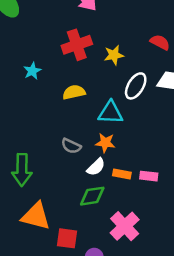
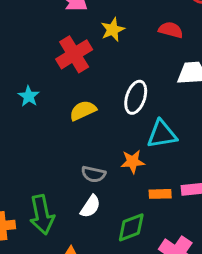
yellow star: (114, 55) -> (113, 30), moved
white ellipse: (136, 86) -> (136, 97), moved
cyan triangle: (110, 113) -> (162, 134), moved
white semicircle: (96, 167) -> (90, 206), moved

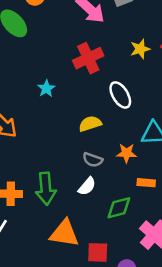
yellow star: (113, 30) -> (140, 49), moved
white ellipse: (136, 97) -> (120, 95), moved, turned -56
yellow semicircle: (83, 110) -> (90, 124), moved

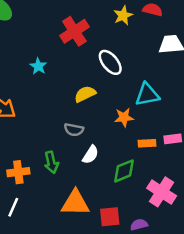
gray semicircle: (93, 160) -> (74, 130), moved
green arrow: (46, 189) -> (51, 162), size x0.7

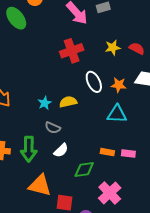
cyan star: (38, 66) -> (45, 103), moved
orange star: (124, 117) -> (119, 85), moved
green arrow: (51, 162) -> (29, 149), size x1.4

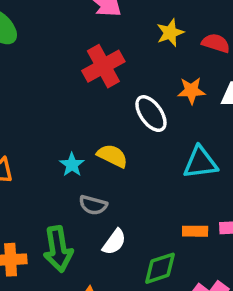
yellow star: (113, 47) -> (170, 33), moved
orange star: (119, 85) -> (191, 91), moved
yellow semicircle: (68, 102) -> (112, 156), turned 48

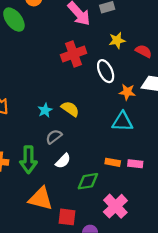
orange star: (191, 91) -> (127, 92), moved
white ellipse: (151, 114) -> (106, 71), moved
gray semicircle: (93, 205) -> (54, 137), turned 119

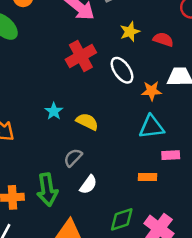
cyan star: (45, 110) -> (54, 111), moved
pink rectangle: (135, 164) -> (171, 155), moved
green diamond: (88, 181) -> (122, 219), moved

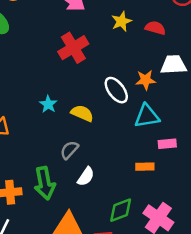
white ellipse: (122, 70) -> (116, 90), moved

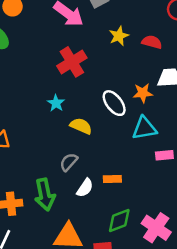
cyan star: (48, 104) -> (56, 103), moved
orange rectangle: (145, 167) -> (112, 179), moved

